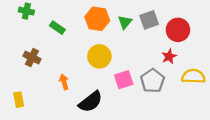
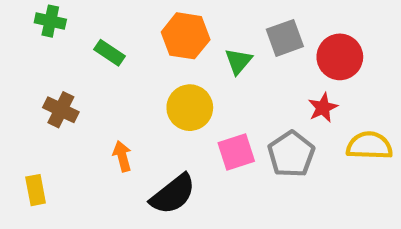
green triangle: (125, 22) -> (238, 61), moved

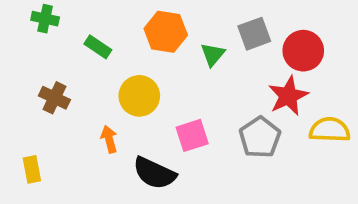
yellow circle: (190, 108) -> (139, 96), moved
red star: (323, 108) -> (288, 96), size x1.5
pink square: (236, 152) -> (192, 135), moved
black semicircle: (173, 194) -> (154, 173), turned 63

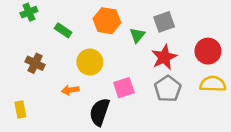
green cross: (45, 19) -> (29, 12), turned -35
red circle: (303, 51) -> (208, 51), moved
red star: (288, 96) -> (164, 57), moved
orange arrow: (109, 139) -> (70, 90), turned -84
black semicircle: (154, 173) -> (100, 112), turned 84

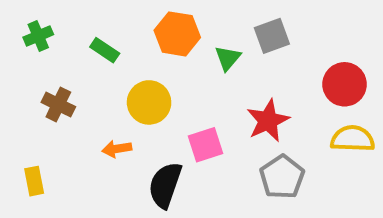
green cross: (29, 12) -> (38, 36), moved
red star: (164, 57) -> (268, 121), moved
gray pentagon: (168, 89) -> (282, 177), moved

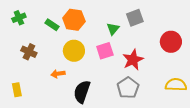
orange hexagon: (177, 34) -> (74, 20), moved
yellow semicircle: (353, 139) -> (176, 85), moved
pink square: (205, 145) -> (105, 51), moved
gray pentagon: (282, 177) -> (128, 88), moved

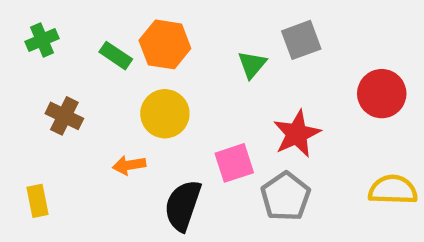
pink square: (105, 51) -> (234, 163), moved

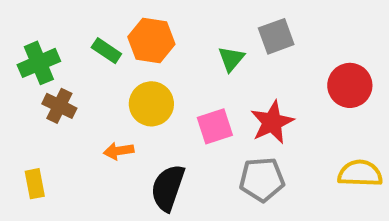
green cross: (42, 40) -> (39, 63), moved, size x1.4
pink square: (234, 163) -> (215, 126), moved
gray pentagon: (286, 196) -> (262, 180), turned 30

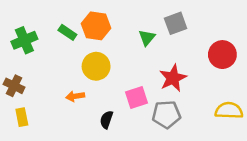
brown cross: (59, 106) -> (14, 86), moved
pink square: (215, 126) -> (136, 98), moved
black semicircle: (168, 188) -> (106, 120), size x0.6

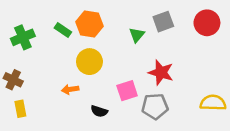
red circle: (222, 55) -> (207, 23), moved
red star: (173, 78) -> (161, 72), turned -30
black semicircle: (106, 120) -> (99, 111), turned -91

